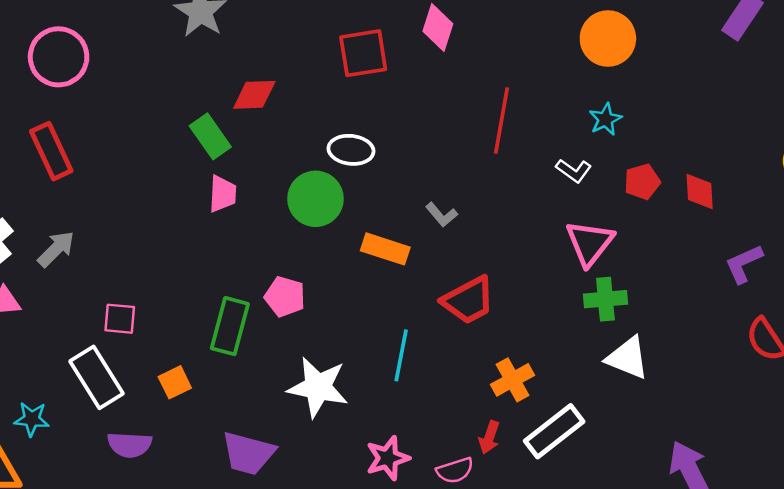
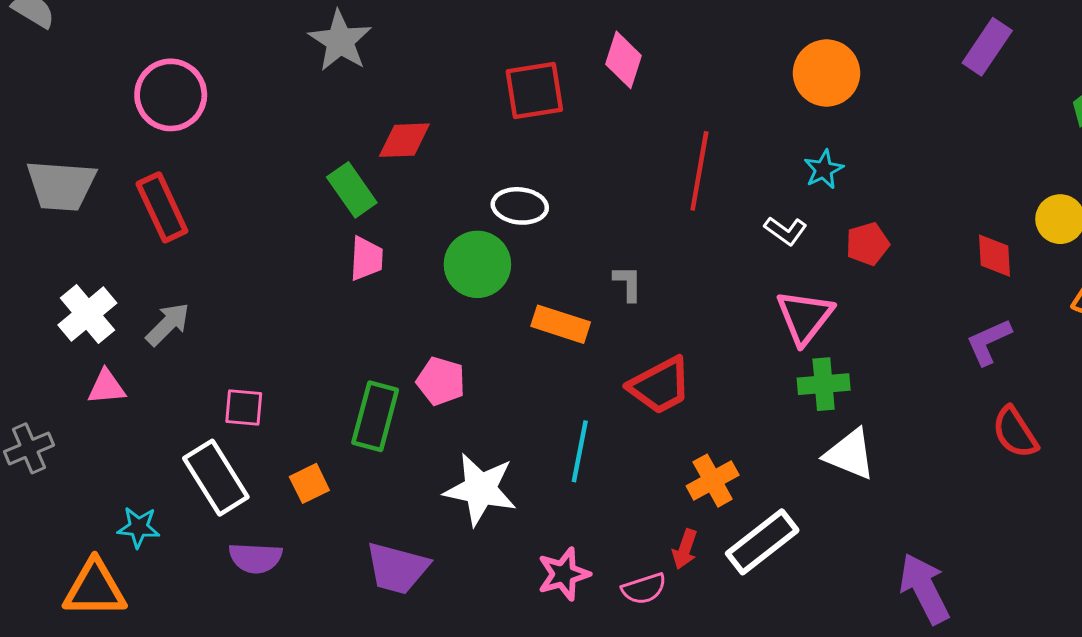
red diamond: (700, 191) -> (994, 256), moved
gray L-shape: (442, 215) -> (628, 283), turned -140

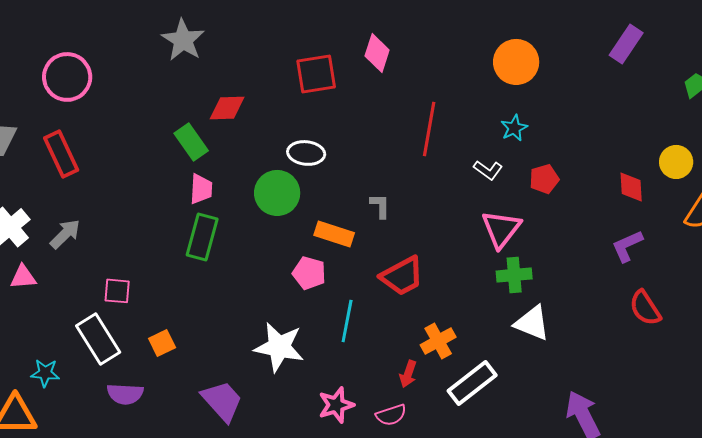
pink pentagon: (441, 381) -> (309, 273), moved
green rectangle: (375, 416) -> (202, 237), moved
red arrow: (685, 549) -> (408, 374), moved
purple trapezoid: (397, 568) -> (222, 401), turned -147

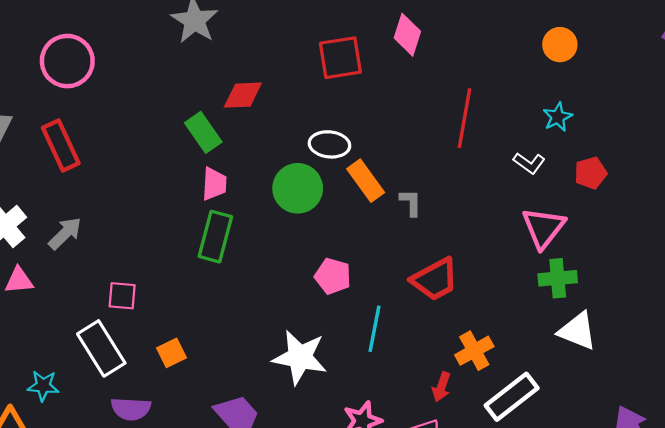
orange circle: (516, 62) -> (560, 45), size x0.7
orange rectangle: (334, 234) -> (366, 181), moved, turned 36

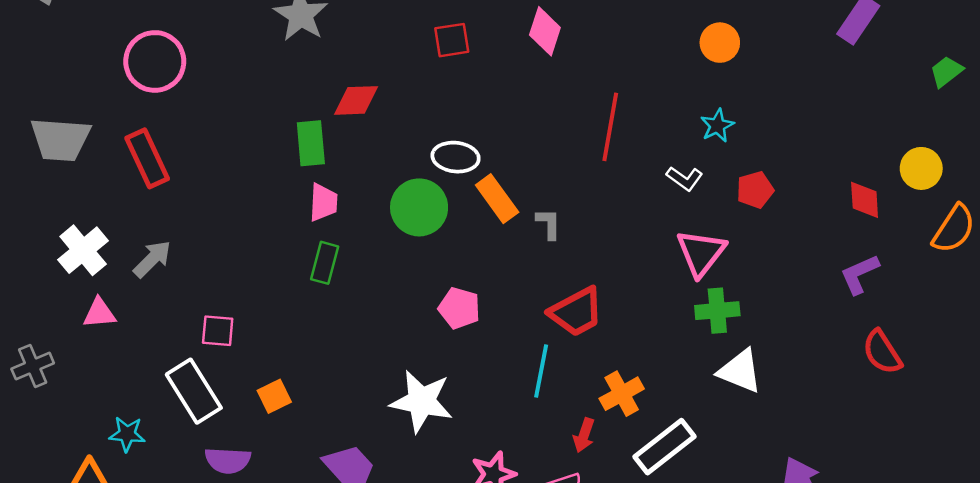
red square: (340, 58) -> (452, 40), moved, size x0.7
green rectangle: (203, 132) -> (311, 143), turned 30
green rectangle: (215, 237) -> (325, 263), size x0.7
cyan line: (374, 329) -> (541, 371), moved

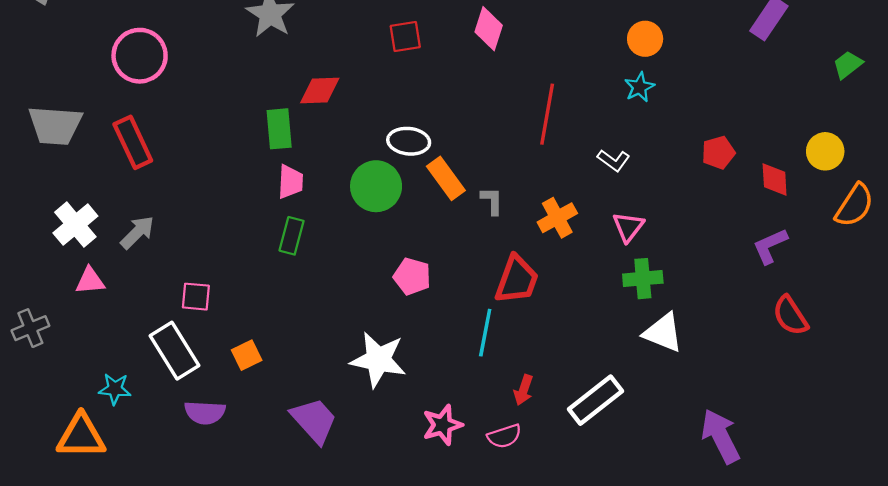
cyan star: (717, 126) -> (639, 87), moved
red pentagon: (755, 190) -> (718, 152), moved
pink triangle: (701, 253) -> (628, 227), size x0.7
red trapezoid: (576, 312) -> (517, 280), turned -42
orange cross: (622, 394) -> (557, 218), moved

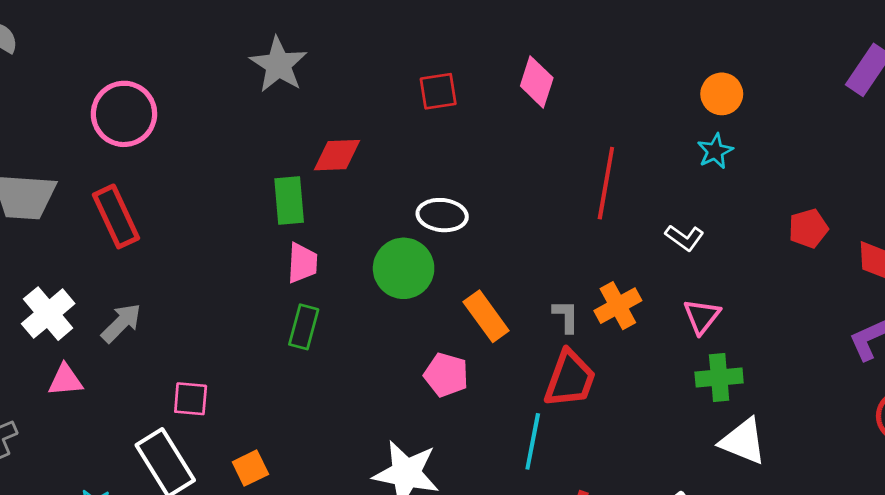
orange rectangle: (446, 178) -> (486, 316), moved
gray L-shape: (492, 201) -> (566, 316), moved

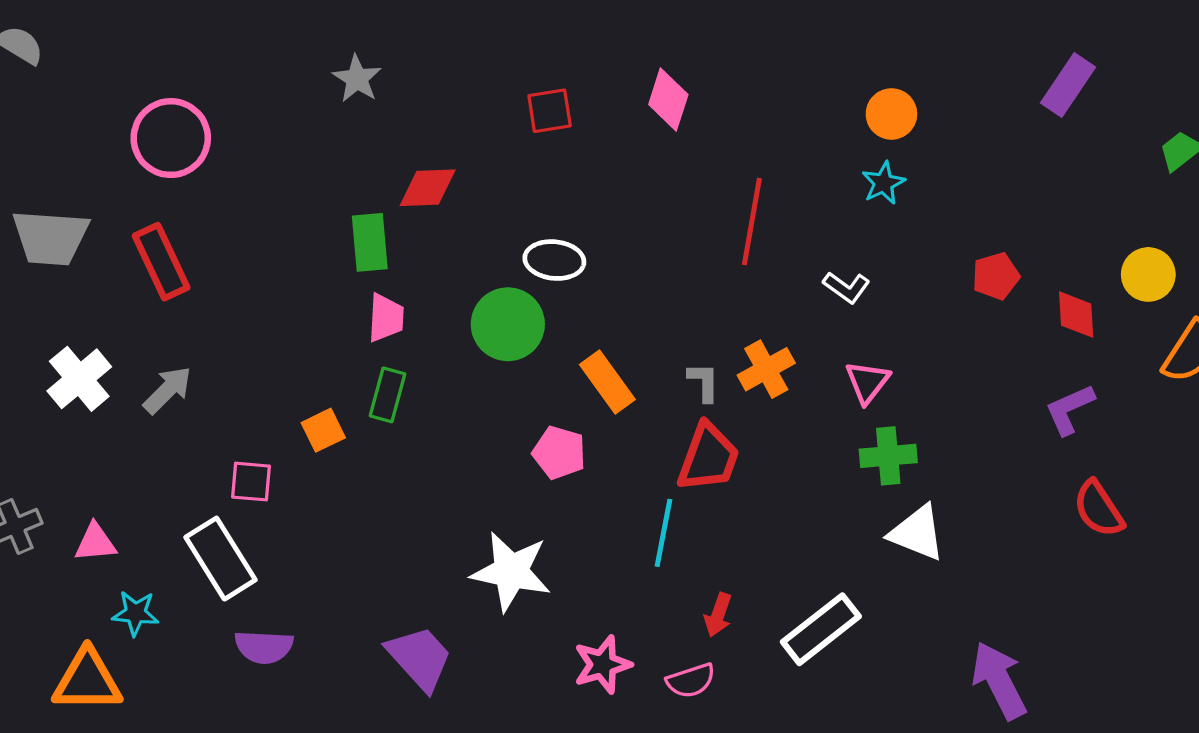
gray star: (278, 65) -> (357, 79), size x0.7
pink triangle: (65, 380) -> (95, 543), moved
orange square: (250, 468) -> (323, 430), moved

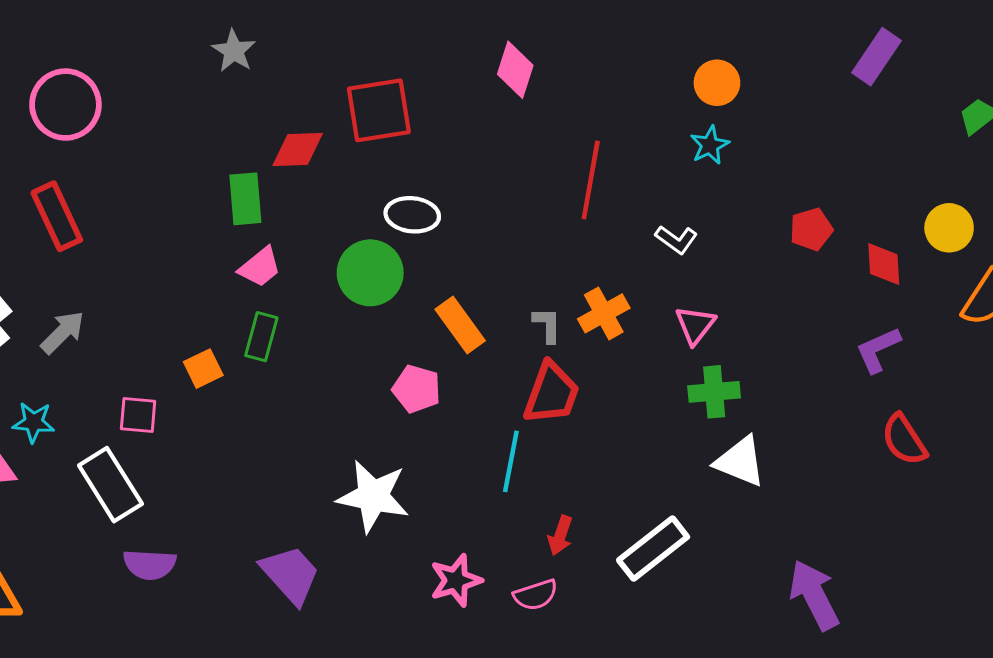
red square: (550, 111) -> (379, 110), moved, size x1.6
pink trapezoid: (386, 318) -> (260, 267), turned 48
cyan star: (135, 613) -> (34, 422), moved

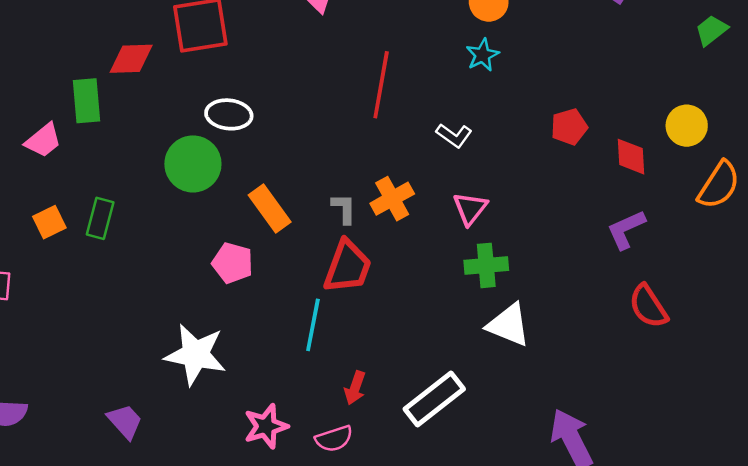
pink trapezoid: (260, 267) -> (43, 140), moved
orange square: (203, 369) -> (49, 222), moved
purple trapezoid: (290, 575) -> (125, 421), size x0.7

